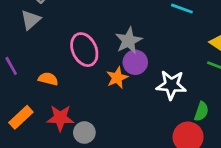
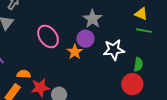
gray star: (129, 41) -> (92, 19), moved
orange semicircle: (48, 79) -> (24, 74), moved

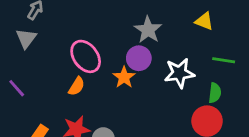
yellow triangle: (141, 14) -> (204, 21), moved
green line: (144, 31) -> (224, 60), moved
orange semicircle: (24, 74) -> (77, 86), moved, turned 120

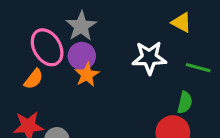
gray star: (148, 30) -> (81, 26), moved
purple circle: (139, 58) -> (82, 56), moved
white star: (179, 73) -> (149, 58), moved

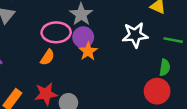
pink ellipse: (47, 47) -> (56, 32), turned -56

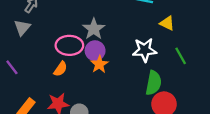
green line: (173, 40) -> (181, 56), turned 48
green semicircle: (165, 67) -> (153, 83), moved, size x1.5

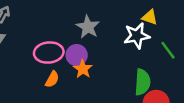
gray star: (94, 29) -> (88, 27), moved
white star: (145, 50) -> (137, 36), moved
orange semicircle: (60, 69) -> (52, 79), moved

